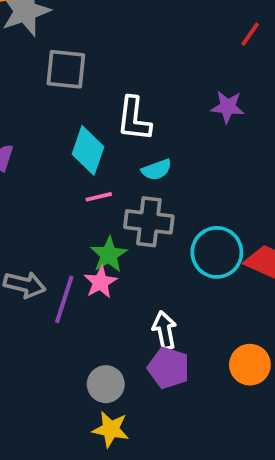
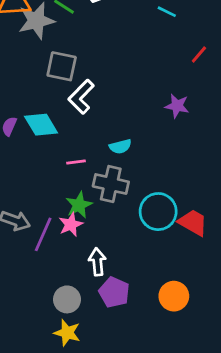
white L-shape: (134, 119) -> (81, 97), moved, turned 32
cyan diamond: (88, 150) -> (41, 125), moved, turned -56
white arrow: (165, 330) -> (97, 262), moved

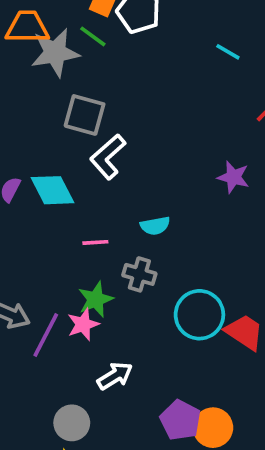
gray cross: (111, 184) -> (139, 274), size x0.7
white arrow: (97, 262) -> (115, 376), turned 60
purple pentagon: (114, 292) -> (180, 420), moved

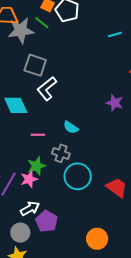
cyan line: (228, 52) -> (115, 34), turned -48
cyan semicircle: (155, 226) -> (71, 127), turned 42
cyan circle: (199, 315) -> (78, 176), moved
white arrow: (115, 376) -> (30, 208), moved
purple pentagon: (180, 420) -> (47, 221), moved

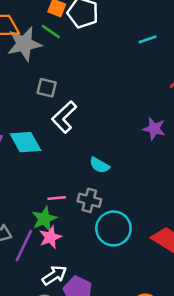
gray square: (35, 65) -> (47, 88), size x0.7
pink line: (38, 135) -> (57, 198), moved
green star: (36, 166) -> (44, 219), moved

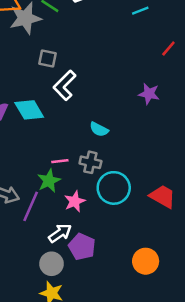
pink star: (50, 237) -> (75, 201), moved

